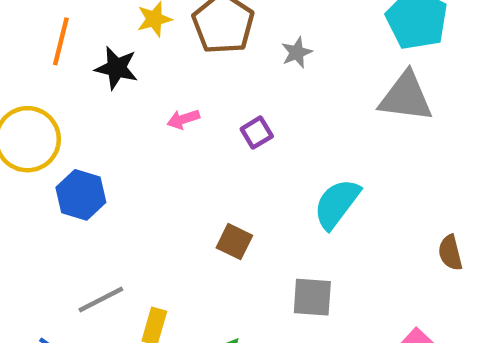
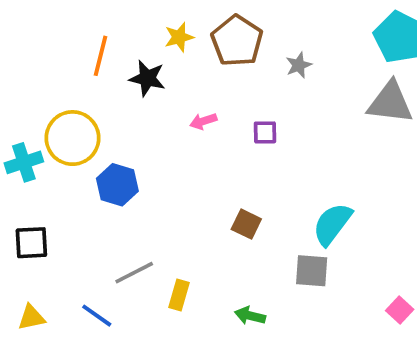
purple square: (257, 133) -> (265, 132), turned 30
cyan semicircle: (337, 204) -> (332, 224), moved

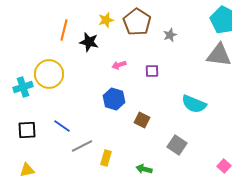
blue hexagon: (117, 185) -> (114, 99), moved
cyan semicircle: (332, 224) -> (194, 104), moved, turned -105
gray square: (312, 271) -> (177, 145), turned 30
blue line: (97, 316) -> (62, 126), moved

